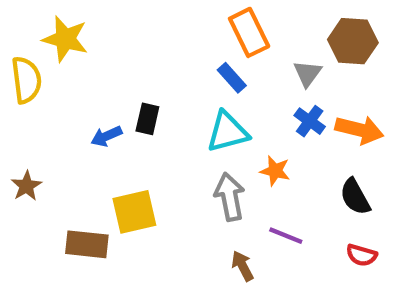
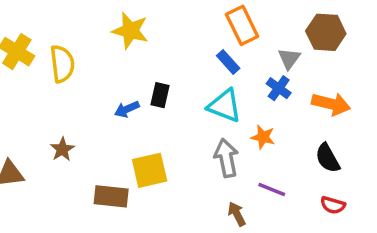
yellow star: (65, 39) -> (130, 31), moved
blue cross: (310, 121) -> (279, 88), moved
cyan triangle: (227, 132) -> (225, 106), turned 36

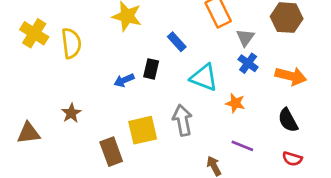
gray triangle: (289, 59) -> (245, 38), moved
blue rectangle: (228, 62) -> (177, 42), moved
gray arrow: (226, 158) -> (182, 120), moved
brown rectangle: (111, 196) -> (111, 152), turned 64

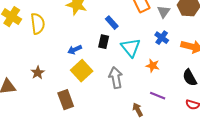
gray triangle: (245, 38) -> (164, 12), moved
black rectangle: (151, 69) -> (104, 42), moved
cyan triangle: (204, 77) -> (131, 48), turned 30
yellow square: (143, 130) -> (82, 71), moved, turned -30

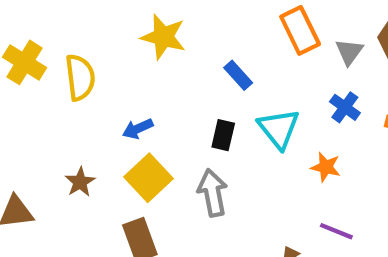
black rectangle: (104, 42) -> (223, 135), moved
blue arrow: (75, 50) -> (138, 129), moved
yellow square: (82, 71) -> (148, 178), moved
gray arrow: (116, 78) -> (212, 193), moved

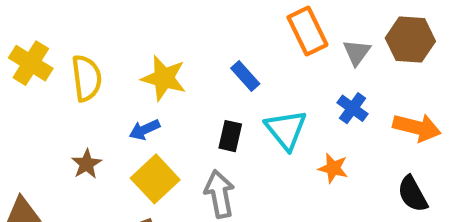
yellow star: (163, 37) -> (164, 78), moved
brown star: (80, 182) -> (87, 164), moved

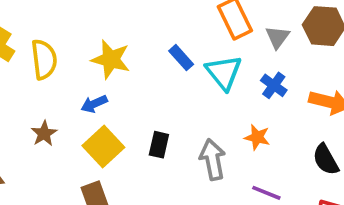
cyan triangle: (286, 130) -> (224, 72), moved
black rectangle: (230, 136) -> (159, 145), moved
gray arrow: (219, 194) -> (213, 159), moved

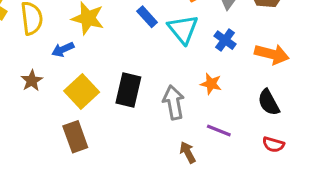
blue arrow: (94, 104) -> (63, 49), moved
black rectangle: (159, 145) -> (128, 90), size x1.5

